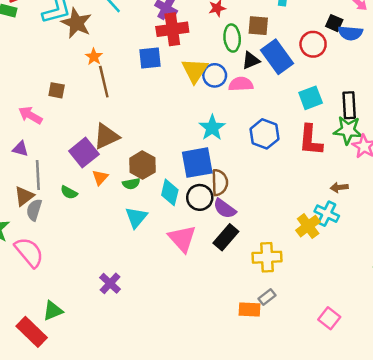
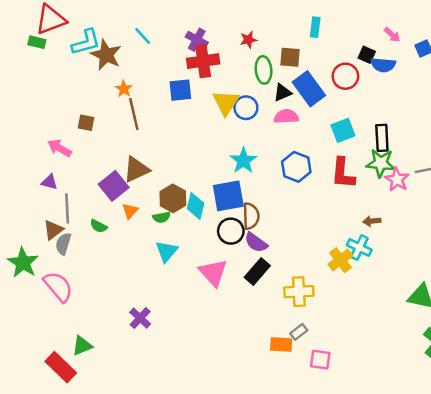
pink semicircle: (241, 84) -> (286, 117), moved
cyan diamond: (170, 192) -> (196, 206), moved
pink square: (329, 318) -> (320, 360), moved, turned -30

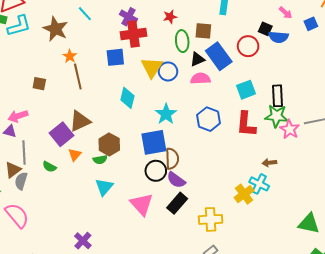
cyan L-shape: (86, 42) -> (19, 26), moved
pink arrow: (60, 148) -> (18, 116), moved, turned -48
cyan diamond: (196, 206) -> (127, 98), moved

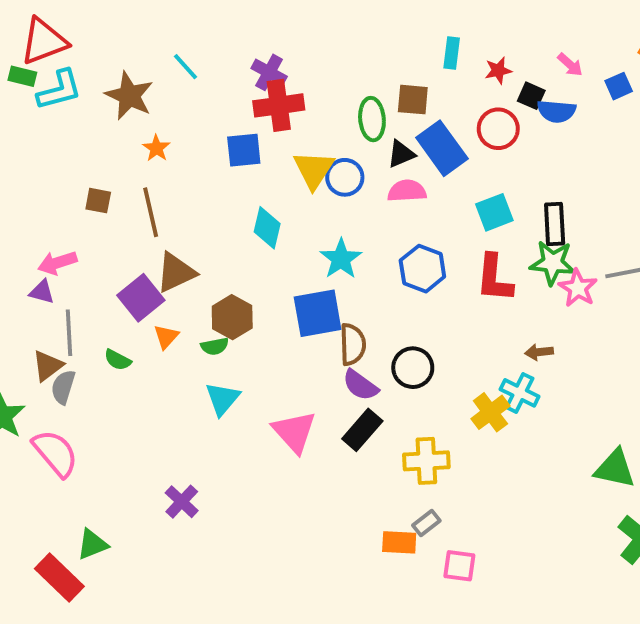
red star: (170, 17) -> (498, 70), moved
brown line: (78, 77) -> (151, 212), moved
black circle: (156, 171) -> (413, 368), moved

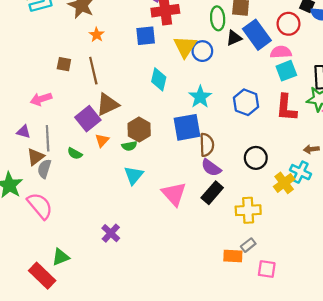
pink semicircle: (407, 191) -> (281, 52), moved
purple triangle: (42, 292) -> (24, 132), moved
black circle: (413, 368) -> (256, 158), moved

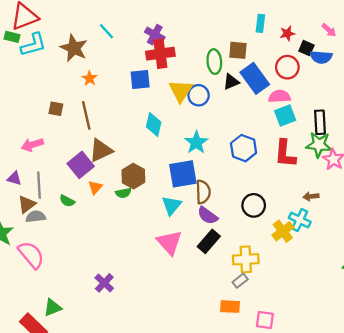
gray semicircle: (44, 169) -> (36, 217), turned 66
cyan triangle: (134, 175) -> (172, 205), moved
gray rectangle: (248, 245) -> (240, 281), moved

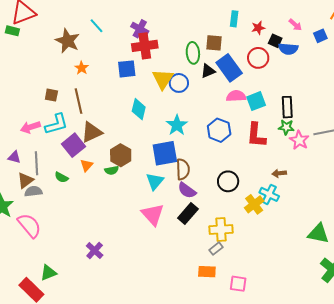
cyan L-shape: (33, 45) -> (56, 124), moved
pink semicircle: (279, 96) -> (236, 96), moved
green star: (319, 145) -> (286, 127), size x0.7

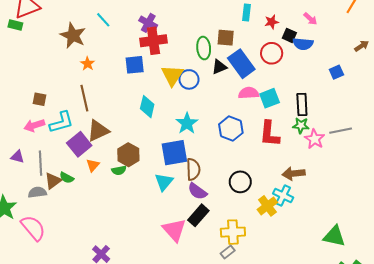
blue square: (320, 36) -> (336, 72), moved
brown square: (51, 95) -> (39, 99), moved
brown arrow: (279, 173) -> (294, 174), size x1.5
brown triangle: (25, 180) -> (53, 181), moved
pink triangle: (153, 214) -> (174, 230), moved

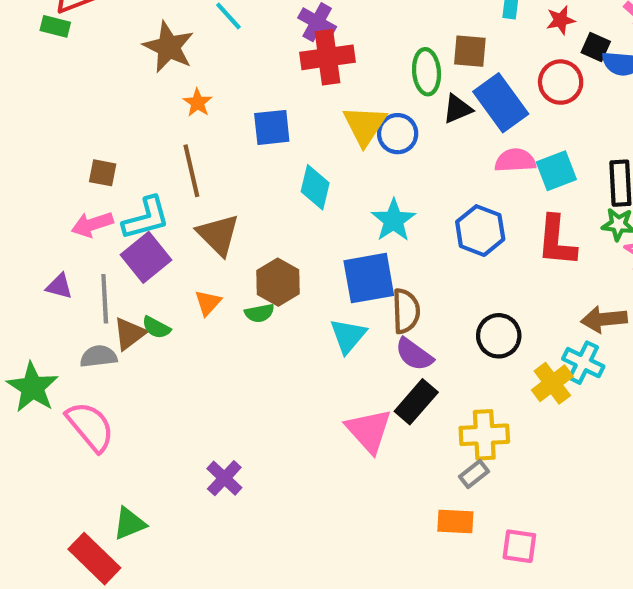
blue square: (135, 65) -> (272, 127), moved
brown triangle: (98, 131) -> (218, 235), turned -50
purple square: (79, 144) -> (146, 257), moved

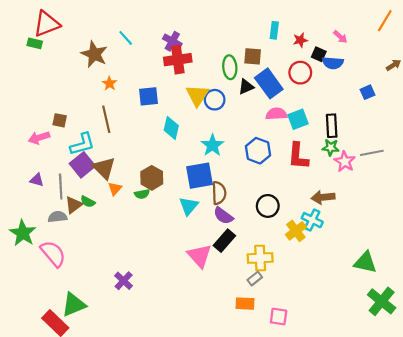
pink arrow: (92, 224) -> (39, 138), moved
brown triangle: (218, 235) -> (104, 168), moved
green triangle: (129, 524) -> (74, 305), size x1.4

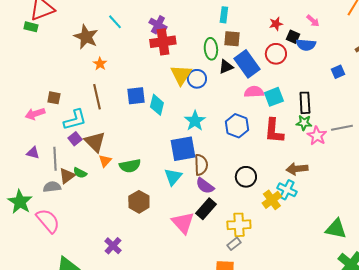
cyan rectangle: (274, 30) -> (224, 15), moved
blue square: (149, 96) -> (136, 96), moved
purple square: (82, 165) -> (75, 139), size x0.6
brown hexagon: (152, 178) -> (139, 202), moved
green semicircle: (142, 194) -> (130, 166), size x1.5

